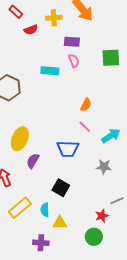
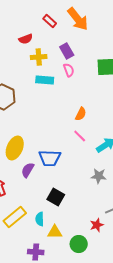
red rectangle: (16, 12) -> (50, 21), moved
yellow cross: (54, 18) -> (39, 57), moved
purple rectangle: (72, 42) -> (67, 51), turned 56
blue trapezoid: (68, 149) -> (50, 158), moved
green circle: (94, 237) -> (79, 244), moved

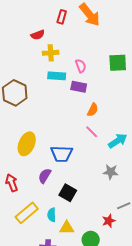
red rectangle: (50, 21) -> (62, 17), turned 64
purple rectangle: (67, 51) -> (79, 87), moved, turned -49
purple semicircle: (28, 170) -> (45, 176), moved

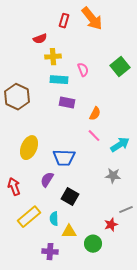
green square: (118, 63) -> (120, 67), turned -36
purple rectangle: (79, 87) -> (67, 103), moved

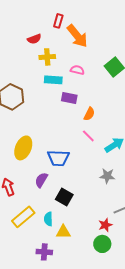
orange arrow: (92, 19) -> (77, 36), moved
pink semicircle: (83, 70) -> (77, 70), turned -56
purple rectangle: (67, 103) -> (69, 98), moved
green circle: (93, 244) -> (102, 244), moved

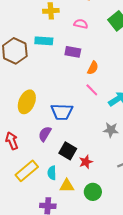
cyan rectangle: (53, 80) -> (44, 41), moved
red star: (105, 225) -> (86, 162), moved
green circle: (102, 244) -> (93, 192), moved

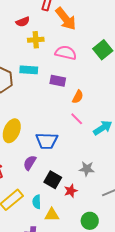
pink semicircle: (81, 24) -> (66, 53), size x1.5
gray star: (111, 130) -> (87, 169), moved
green circle: (93, 192) -> (90, 221), moved

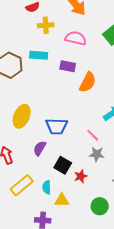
orange semicircle: (78, 97) -> (88, 82), size x1.5
pink line: (77, 119) -> (93, 135), moved

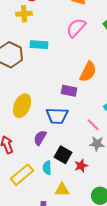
yellow cross: (46, 25) -> (24, 14), moved
pink semicircle: (76, 38) -> (76, 28), turned -60
purple rectangle: (68, 66) -> (69, 91), moved
cyan semicircle: (47, 187) -> (47, 168), moved

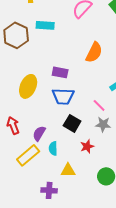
purple rectangle: (69, 91) -> (60, 72), moved
purple semicircle: (40, 138) -> (39, 133), moved
black square: (63, 155) -> (72, 123), moved

